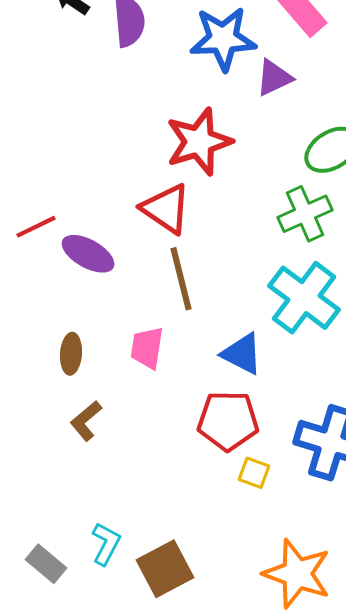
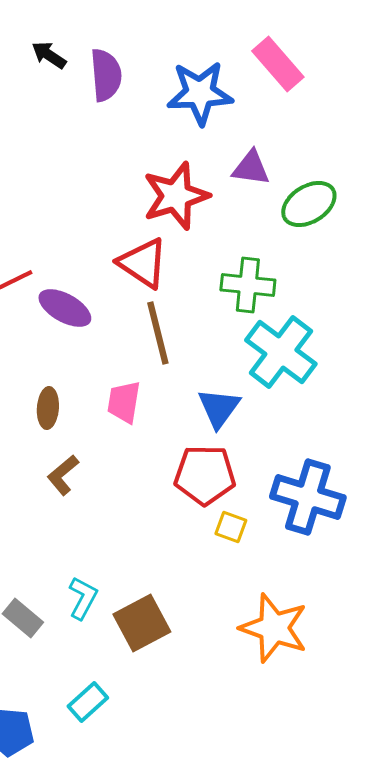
purple triangle: (274, 78) -> (251, 168), moved, turned 33
green cross: (305, 214) -> (248, 285), moved, turned 30
blue triangle: (242, 354) -> (219, 408), turned 39

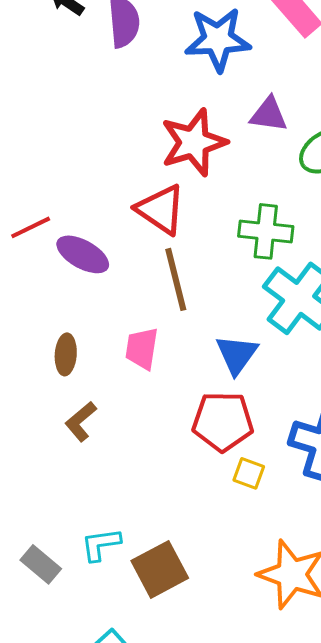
cyan L-shape: (83, 598) -> (101, 544), turned -126

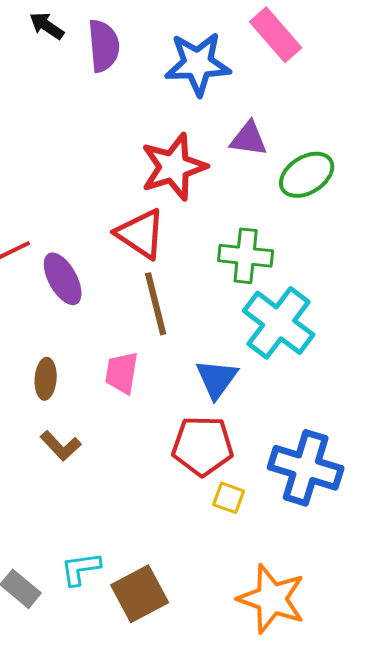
purple ellipse: (83, 254) -> (63, 279), turned 32
brown L-shape: (81, 421) -> (61, 446), turned -93

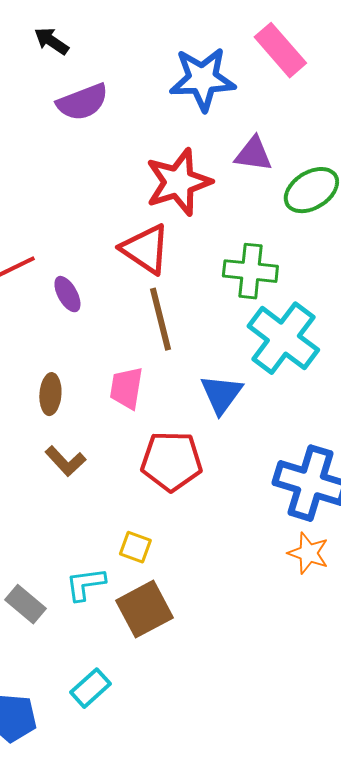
purple semicircle: (104, 46) -> (82, 102), moved, turned 74
purple ellipse: (63, 279) -> (67, 294), size x0.7
red pentagon: (203, 446) -> (171, 461), moved
yellow square: (229, 498) -> (135, 547), moved
orange star: (272, 599) -> (308, 553), moved, size x0.6

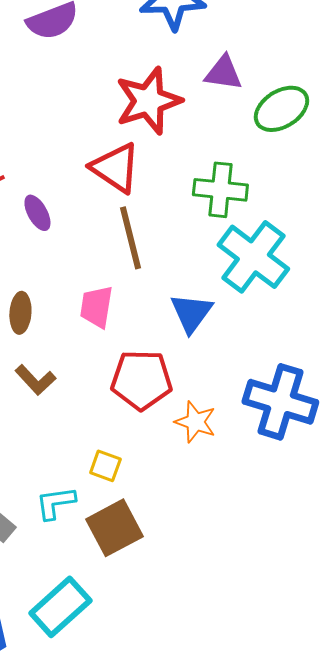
orange star: (308, 553) -> (195, 422), moved
cyan rectangle: (90, 688) -> (60, 607), size x1.5

